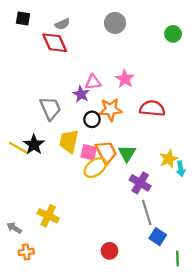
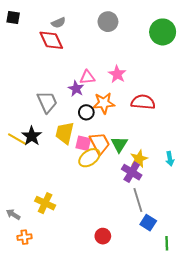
black square: (23, 19) -> (13, 17), moved
green circle: (173, 34) -> (163, 32), size x1.6
yellow star: (169, 159) -> (139, 159), moved

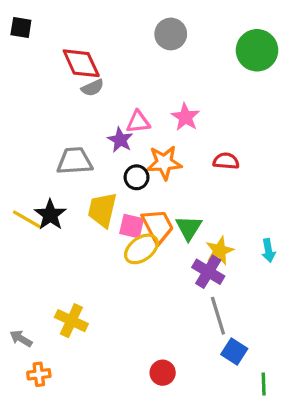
gray semicircle: (58, 23) -> (93, 88), moved
gray trapezoid: (47, 102) -> (75, 161), turned -70
red semicircle: (143, 102) -> (226, 161), size x0.7

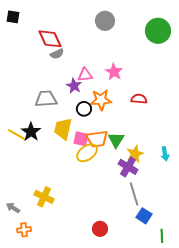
orange trapezoid: (158, 226) -> (97, 139), turned 110

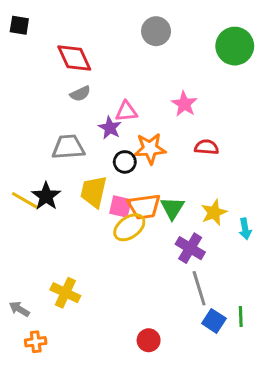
gray semicircle: (57, 54) -> (80, 94), moved
pink star: (114, 72) -> (184, 104), moved
yellow star: (135, 154) -> (214, 212), moved
green line: (162, 236) -> (241, 316), moved

